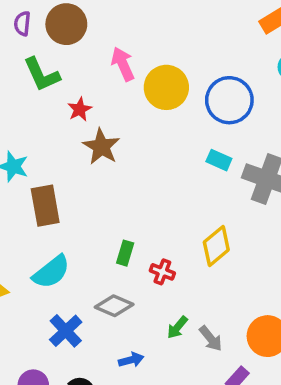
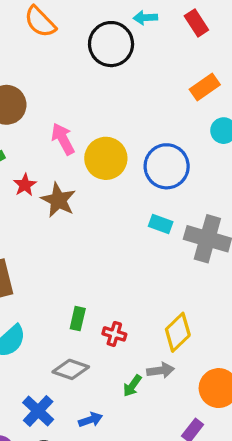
brown star: (101, 147) -> (58, 200), moved
yellow diamond: (216, 246) -> (178, 332), moved
blue cross: (66, 331) -> (38, 411), moved
gray arrow: (211, 338) -> (161, 370), moved, turned -55

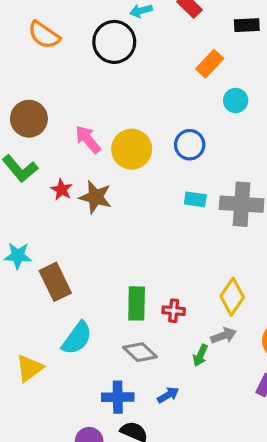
blue circle: (167, 166) -> (190, 145), size x0.7
green rectangle: (78, 319) -> (137, 303), size x1.5
gray diamond: (71, 369) -> (140, 352), turned 36
blue cross: (38, 411) -> (118, 397), turned -32

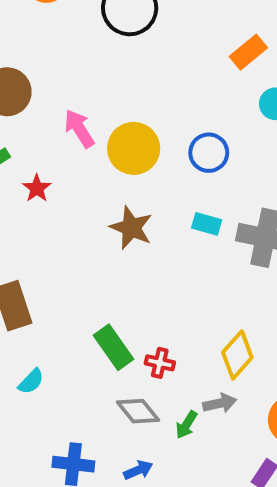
brown star: (96, 197) -> (131, 228), moved
green rectangle: (137, 303) -> (113, 347), turned -44
cyan semicircle: (77, 338) -> (31, 381), size x0.6
gray diamond: (140, 352) -> (138, 411), moved

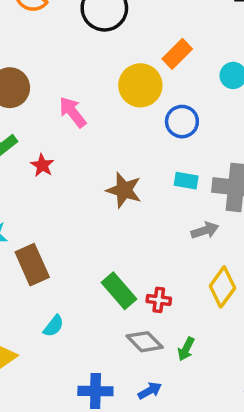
orange rectangle: (248, 52) -> (177, 54), moved
yellow circle: (134, 148) -> (140, 85), moved
gray arrow: (220, 403) -> (205, 230), moved

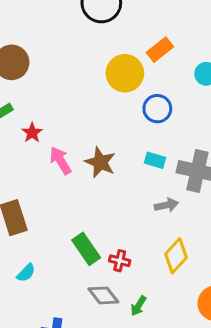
pink arrow: (73, 112) -> (60, 161), moved

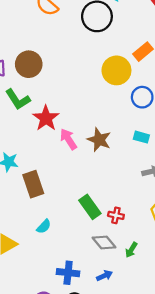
red star: (32, 133) -> (46, 118), size x1.6

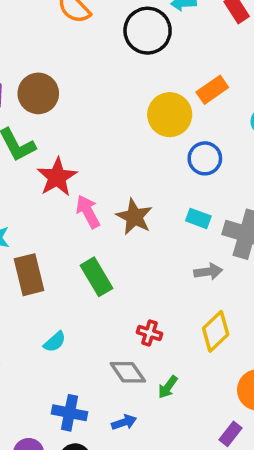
green rectangle: (90, 207) -> (96, 277), moved
cyan semicircle: (44, 227) -> (55, 342), moved

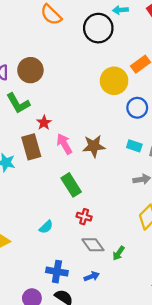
red star: (57, 177) -> (44, 123), size x0.6
brown star: (134, 217) -> (94, 146), turned -30
brown rectangle: (29, 275) -> (31, 147), moved
red cross: (149, 333) -> (84, 217), moved

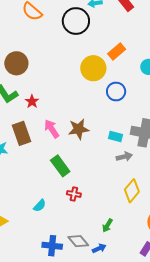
red star: (44, 123) -> (32, 101), moved
cyan rectangle: (134, 146) -> (116, 136), moved
gray diamond: (93, 245) -> (78, 241), moved
blue arrow: (92, 276) -> (99, 248), moved

